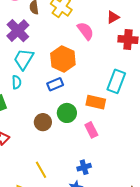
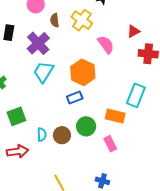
cyan semicircle: (17, 82) -> (42, 135), moved
blue cross: (84, 167) -> (102, 181), turned 32

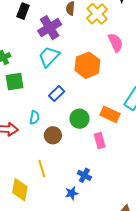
blue rectangle: (75, 97) -> (57, 93), moved, turned -35
green square: (16, 116) -> (15, 82), moved
brown circle: (62, 135) -> (53, 135), moved

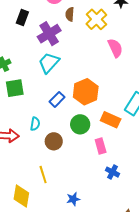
orange hexagon: (87, 65) -> (86, 92), moved
blue cross: (84, 175) -> (113, 172), moved

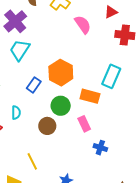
brown circle: (54, 141) -> (47, 126), moved

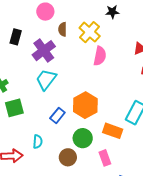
pink semicircle: (83, 25) -> (100, 56), moved, turned 42

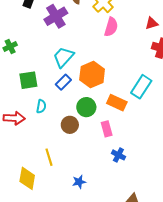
cyan trapezoid: (46, 80) -> (63, 57), moved
green square: (14, 108) -> (28, 80), moved

